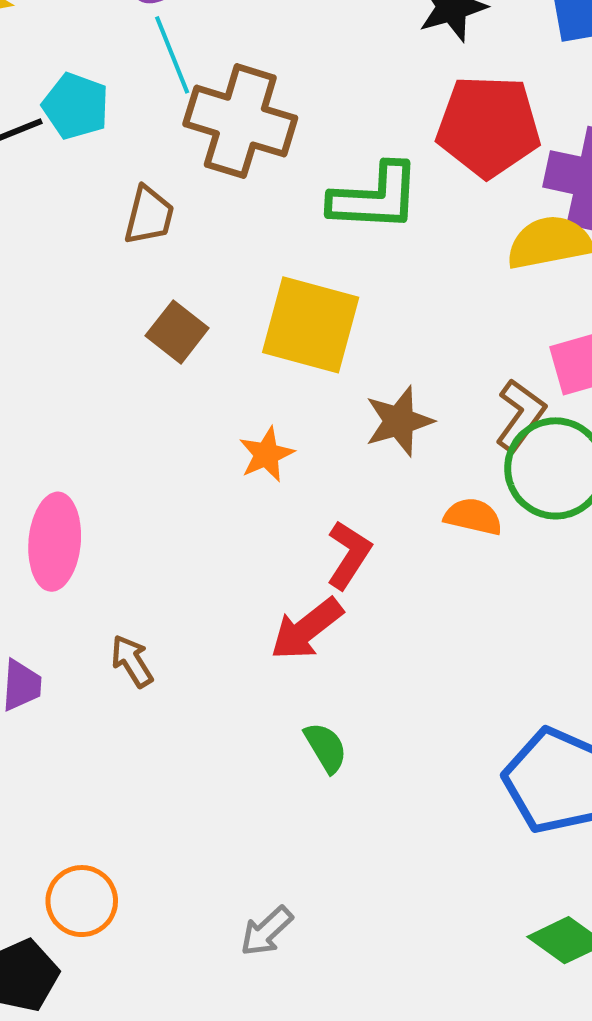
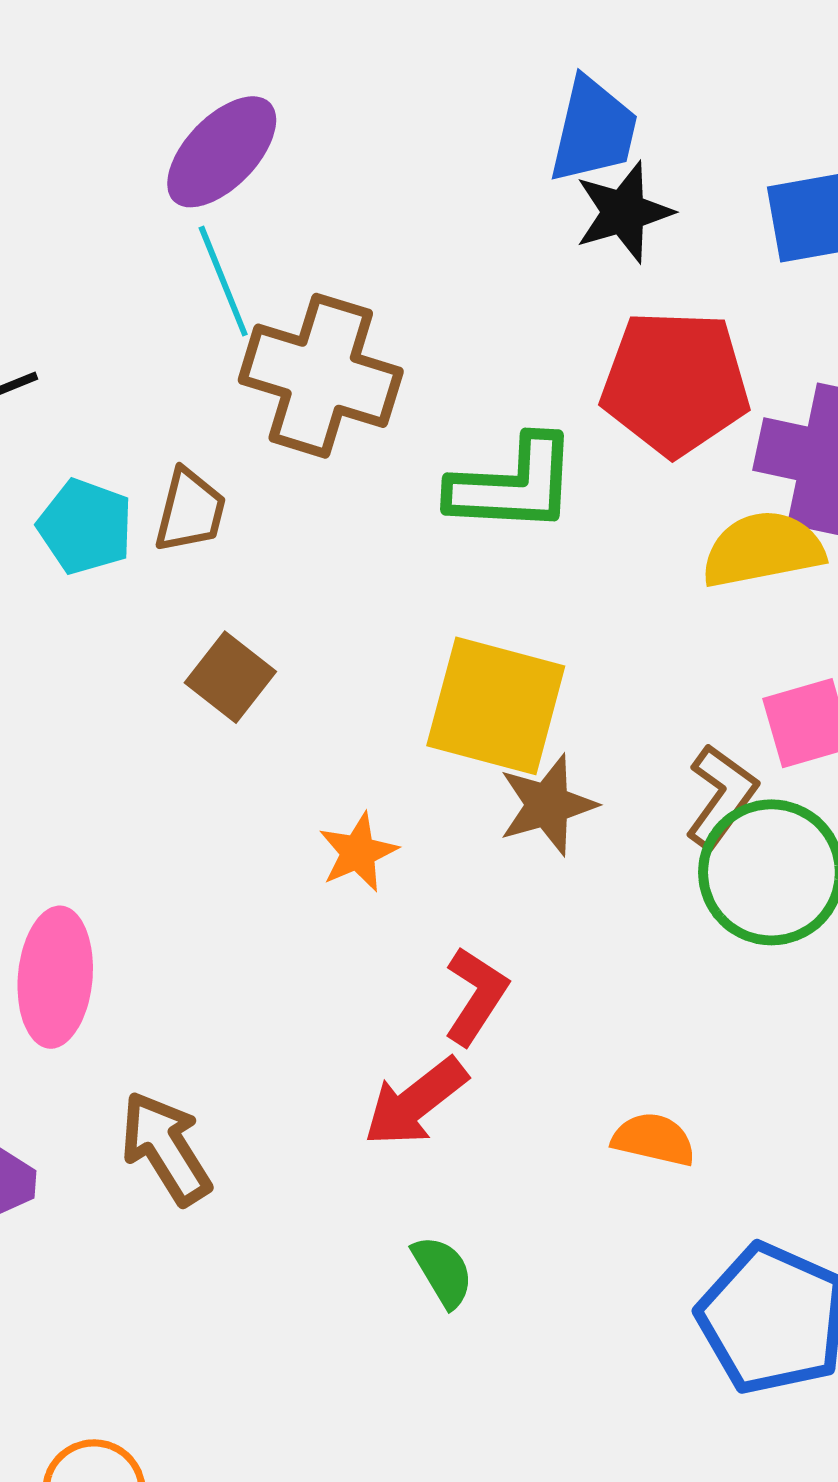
cyan pentagon: (76, 106) -> (85, 526), moved
yellow square: (311, 325) -> (496, 706), moved
orange semicircle: (473, 517) -> (654, 1139), moved
brown arrow: (132, 661) -> (166, 1148), size x1.5

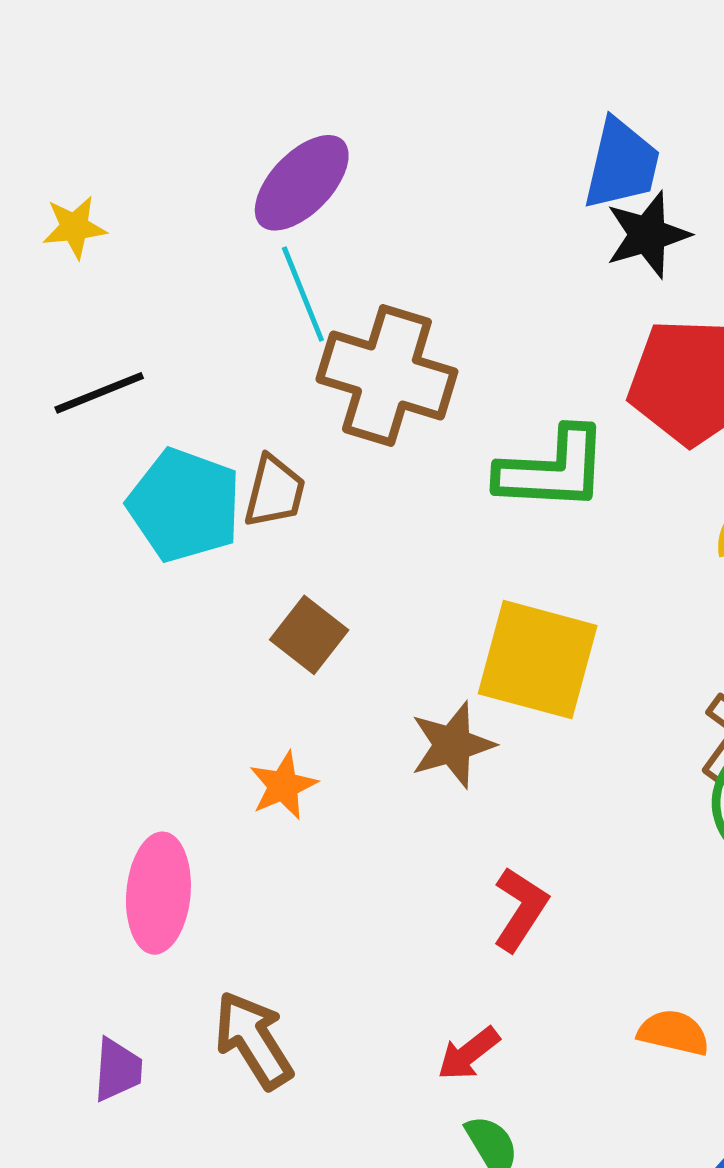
cyan pentagon: (85, 526) -> (184, 505), size x1.4
brown star: (548, 805) -> (452, 745), moved
orange star: (358, 852) -> (283, 786), moved
red arrow: (415, 1102) -> (468, 1054), moved, size x0.7

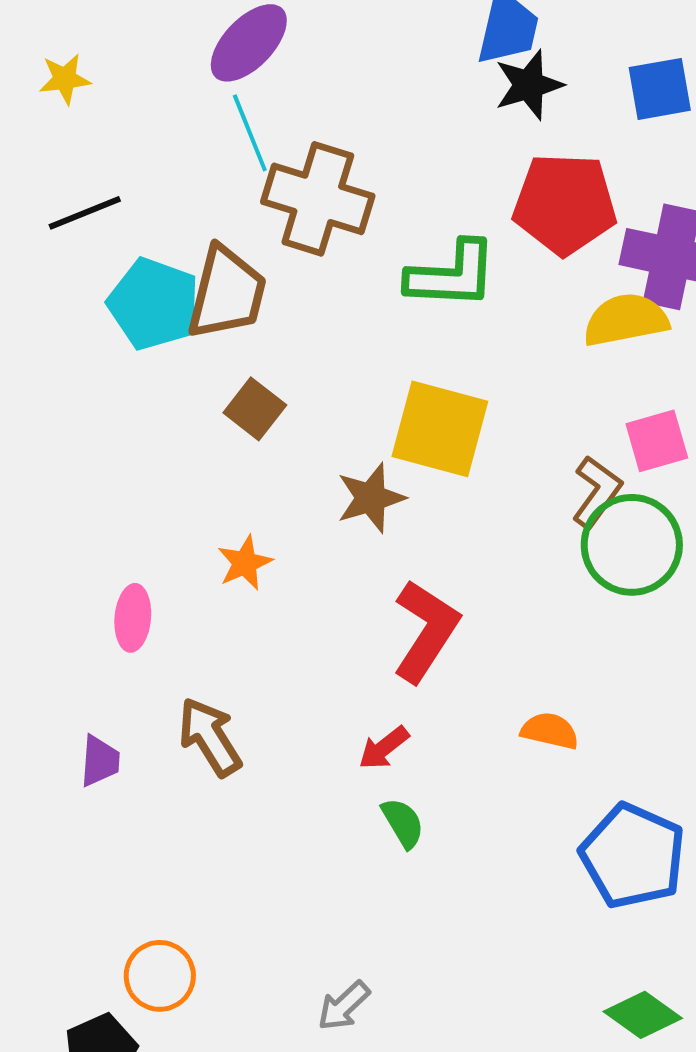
brown trapezoid: (275, 492) -> (227, 293), size x1.6
orange star: (283, 786) -> (245, 563), moved
pink ellipse: (158, 893) -> (133, 618), size x0.7
red L-shape: (520, 909) -> (426, 631), size x1.5

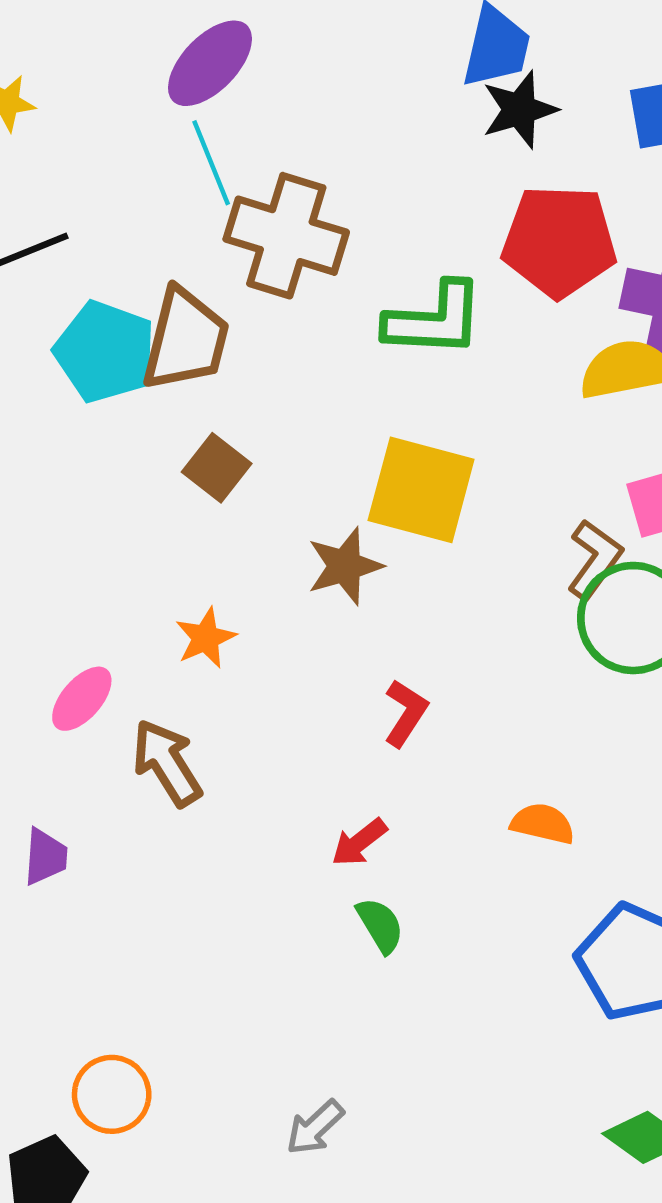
pink ellipse: (133, 618) -> (82, 699), turned 36
red L-shape: (426, 631) -> (406, 713), size x0.6
brown arrow: (210, 737) -> (167, 763), moved

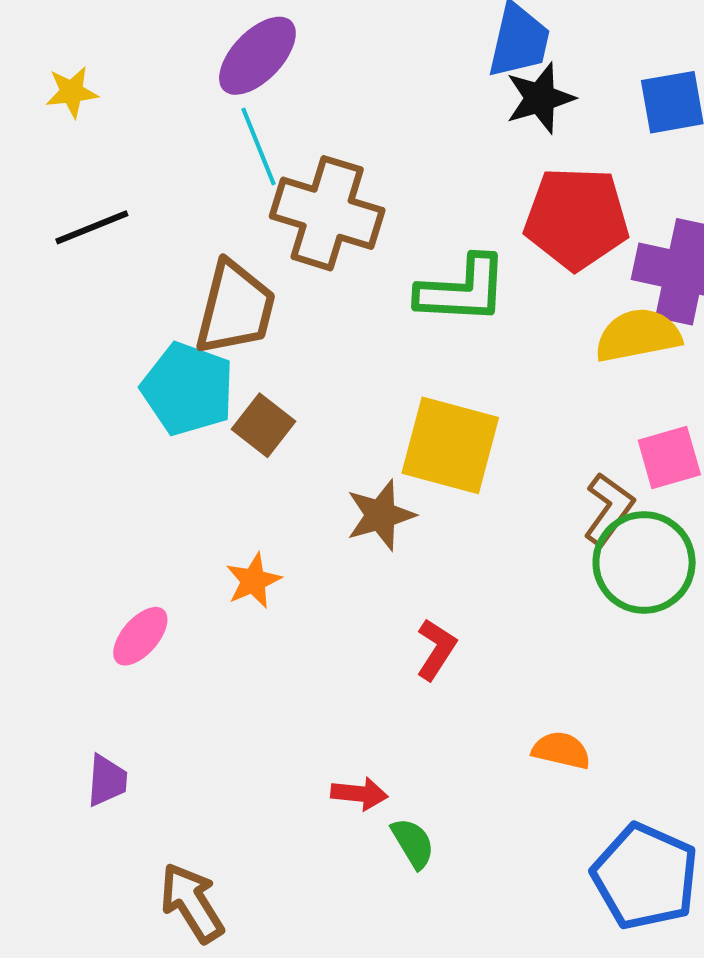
cyan pentagon: (105, 352) -> (188, 389), moved
brown arrow: (167, 763) -> (192, 903), moved
red arrow: (359, 842) -> (359, 794), moved, turned -136

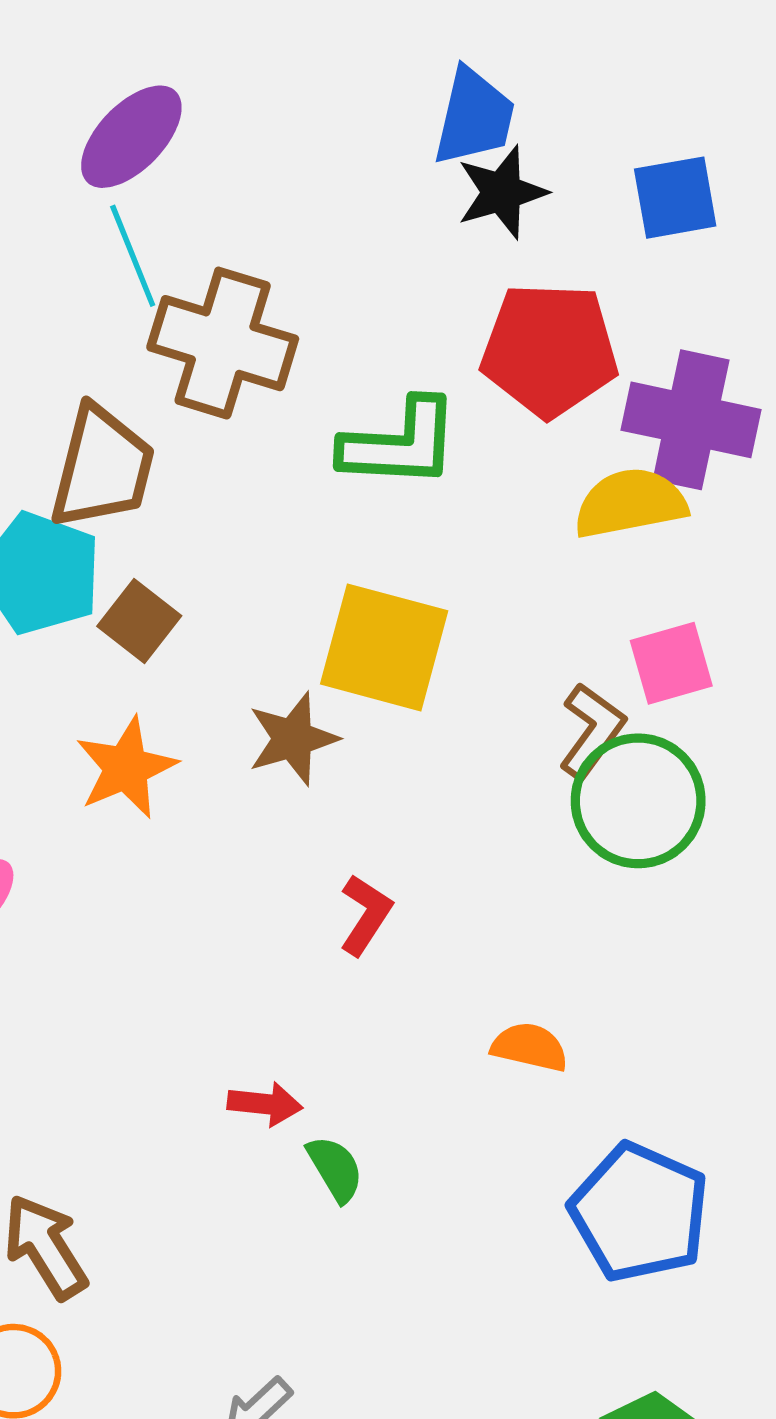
orange star: (253, 581) -> (126, 768), moved, size x1.4

